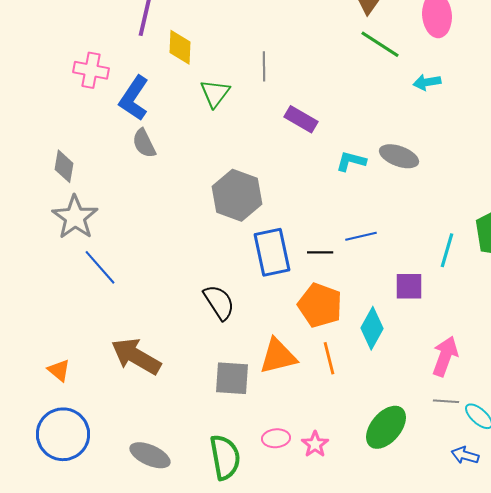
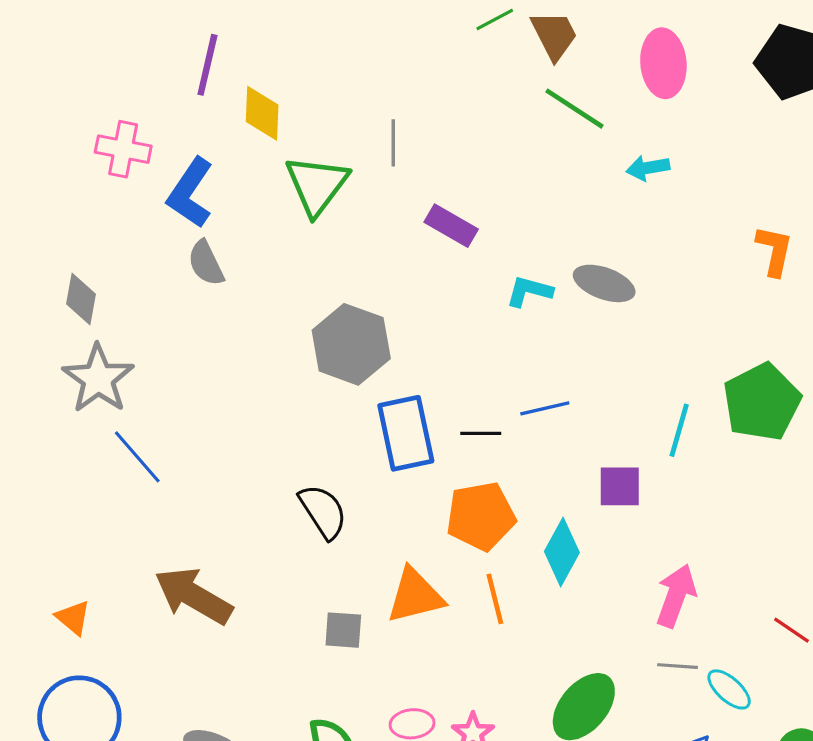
green triangle: (215, 93) -> (317, 185), size x1.4
orange pentagon: (320, 305) -> (481, 516), turned -30
gray square: (232, 378) -> (343, 630), size x0.7

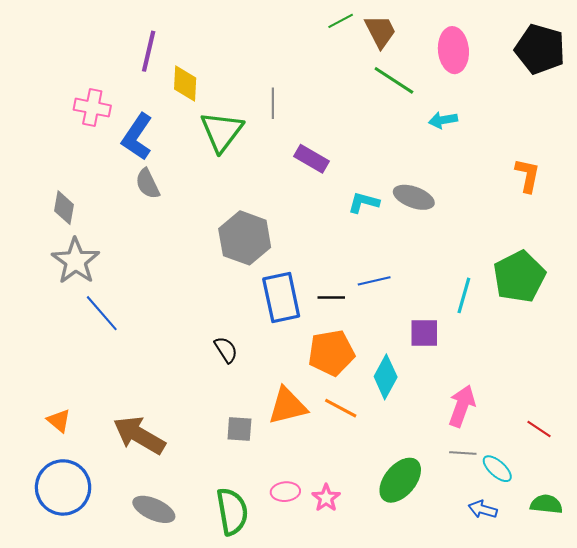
black semicircle: (323, 511) -> (226, 350), size x0.7
brown arrow: (193, 596) -> (139, 435), moved
orange line: (495, 599) -> (341, 408), turned -48

